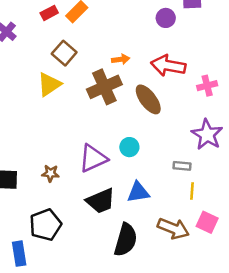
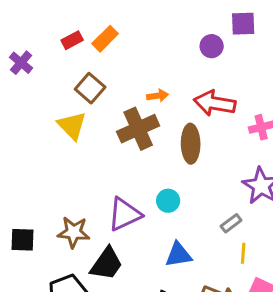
yellow triangle: (49, 84) -> (72, 126), turned -40
brown ellipse: (148, 99) -> (191, 144), turned 36
gray rectangle: (182, 166) -> (231, 223), turned -42
brown star: (50, 173) -> (74, 232), size x1.5
black trapezoid: (101, 201) -> (107, 264), moved, turned -32

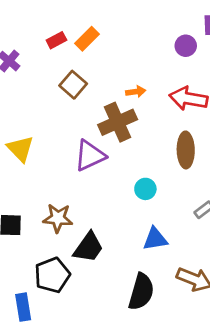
yellow triangle: (72, 126) -> (20, 149), moved
brown ellipse: (191, 144) -> (186, 150), moved
purple triangle: (125, 214) -> (90, 156), moved

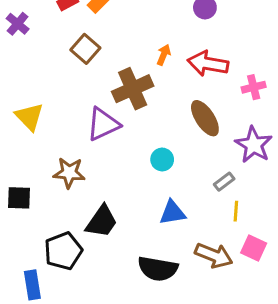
orange arrow: (136, 92) -> (164, 55), moved, turned -60
brown ellipse: (186, 150) -> (205, 118), turned -32
brown star: (58, 218) -> (69, 173), moved
black semicircle: (141, 292) -> (158, 269), turned 84

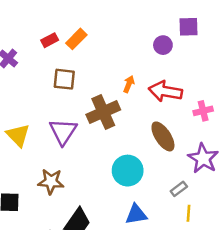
brown square: (85, 49) -> (64, 79), turned -35
purple triangle: (103, 124) -> (63, 132), moved, turned -32
cyan circle: (162, 159) -> (128, 171), size x1.6

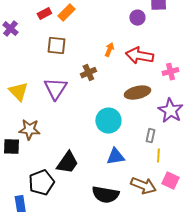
brown cross: (103, 112) -> (88, 73), size x0.6
brown ellipse: (163, 136) -> (137, 93), turned -70
brown star: (51, 182) -> (29, 130), moved
gray rectangle: (179, 189) -> (150, 136), turned -40

